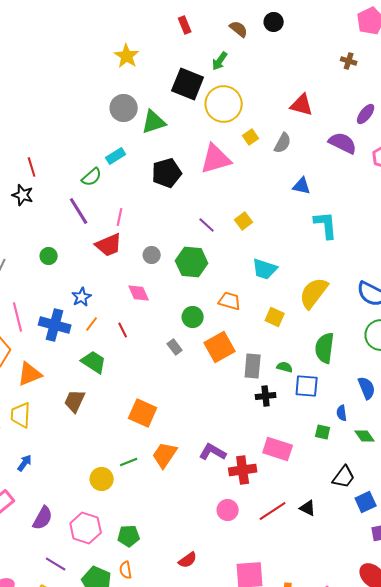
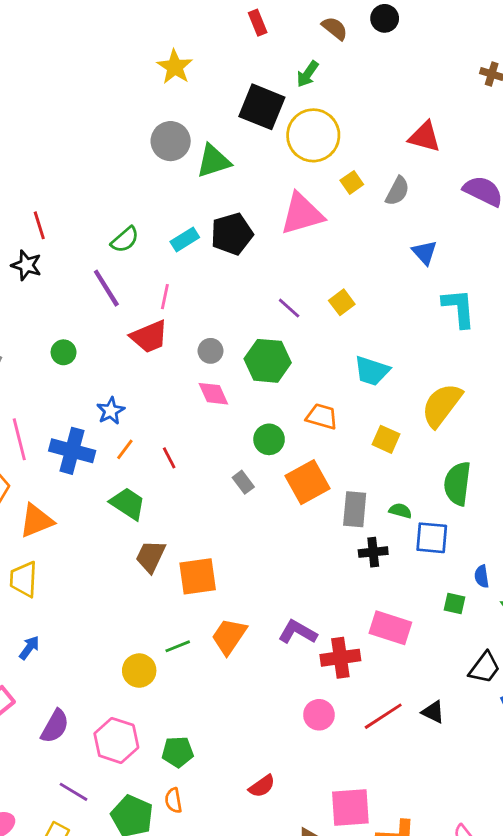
cyan rectangle: (116, 156) -> (185, 240), moved
blue triangle: (302, 186) -> (425, 252), turned 36
pink diamond: (139, 293) -> (213, 394), moved
brown trapezoid: (75, 401) -> (151, 556), moved
orange square: (143, 413) -> (198, 576), turned -32

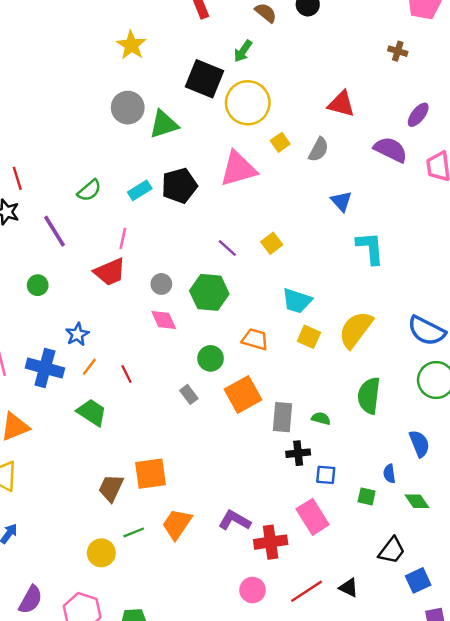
purple line: (106, 288) -> (54, 231), moved
yellow square: (386, 439) -> (309, 337), moved
blue square: (432, 538) -> (326, 475), moved, size x0.7
brown trapezoid: (151, 556) -> (111, 488), moved
pink rectangle: (390, 628) -> (313, 517), turned 40

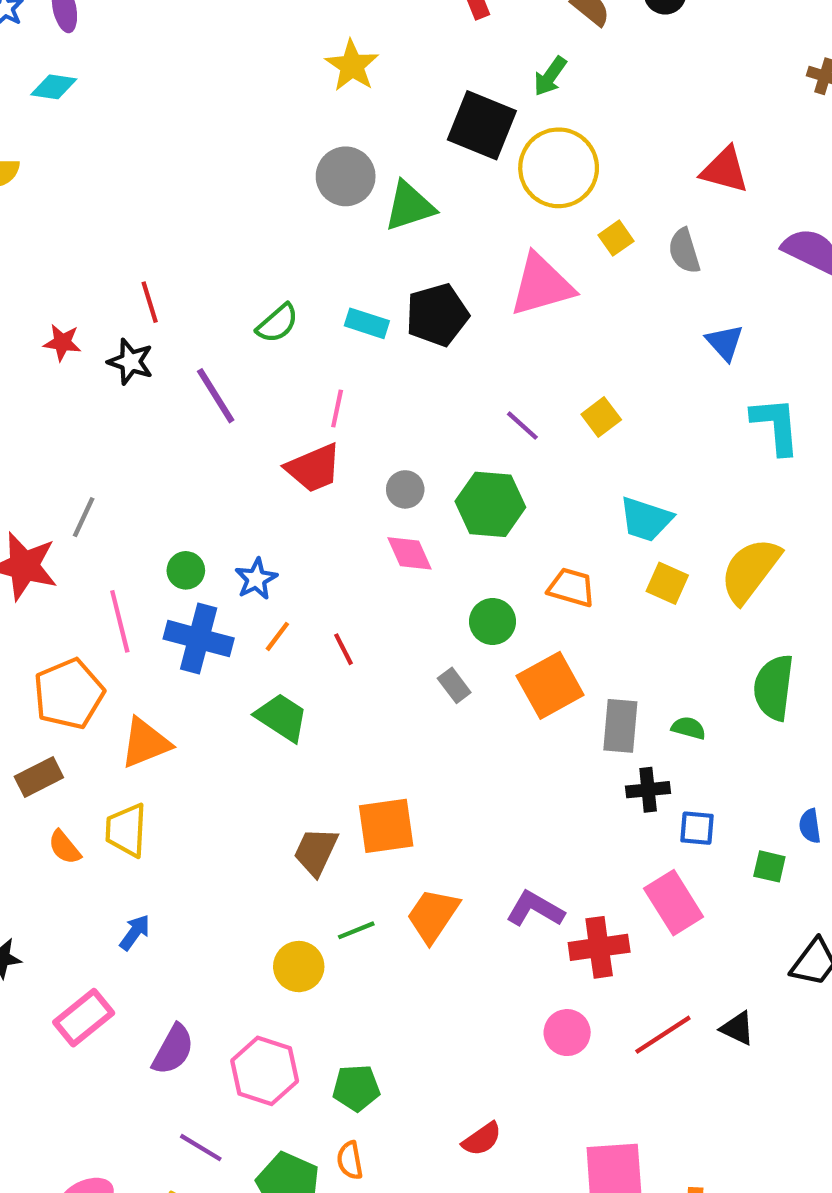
gray semicircle: (319, 150) -> (684, 251), turned 135
cyan rectangle: (140, 190) -> (367, 323), turned 50
green circle: (38, 285) -> (186, 570), moved

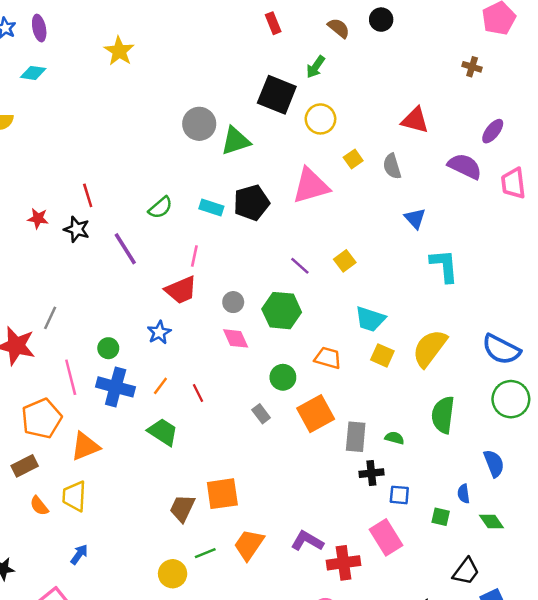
yellow star: (352, 66) -> (119, 51), moved
yellow circle: (559, 168) -> (320, 119), size x0.7
blue star: (256, 579) -> (159, 332), moved

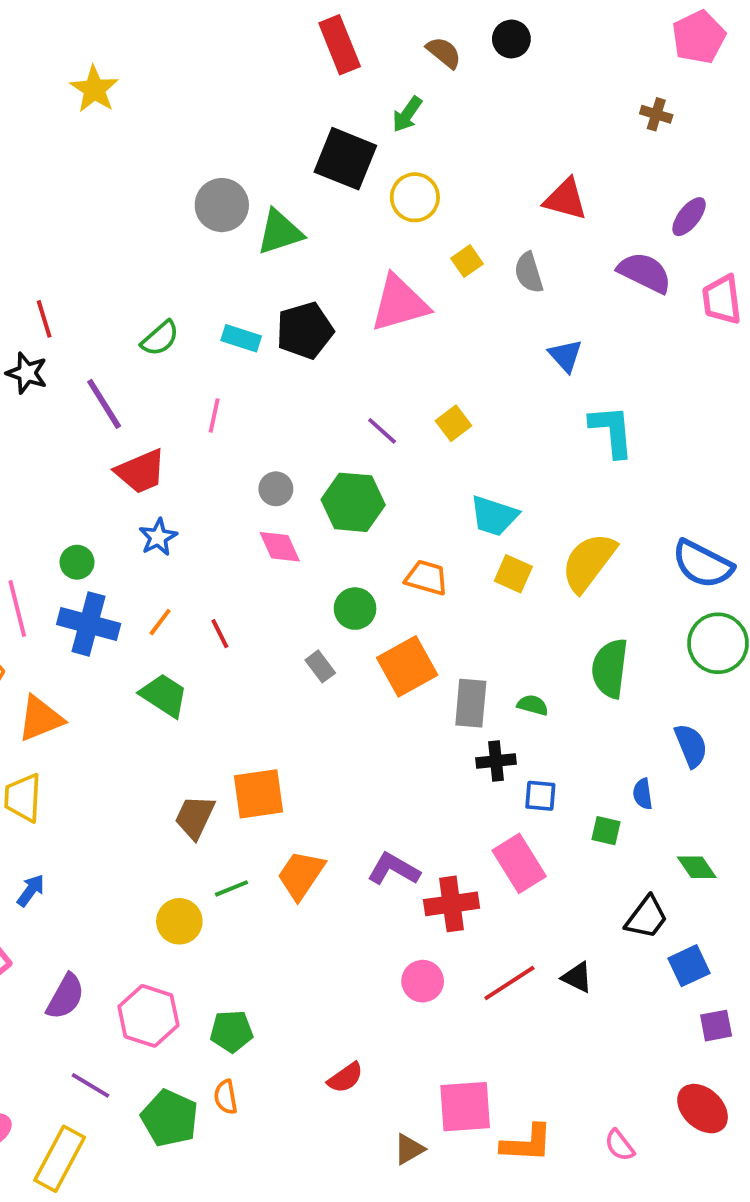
red rectangle: (273, 23) -> (340, 45), size x1.6
red trapezoid: (181, 290) -> (141, 471), moved
green diamond: (491, 522) -> (697, 867), moved

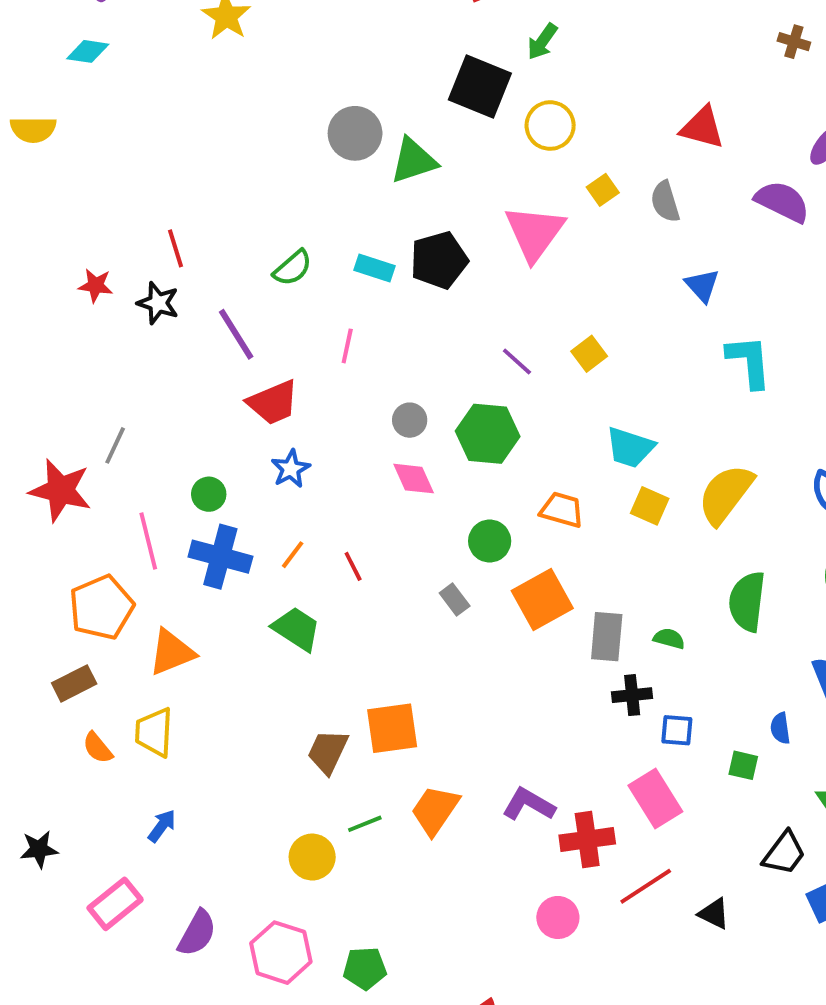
pink triangle: (399, 303) -> (534, 233), turned -38
red line: (509, 983) -> (646, 886), moved

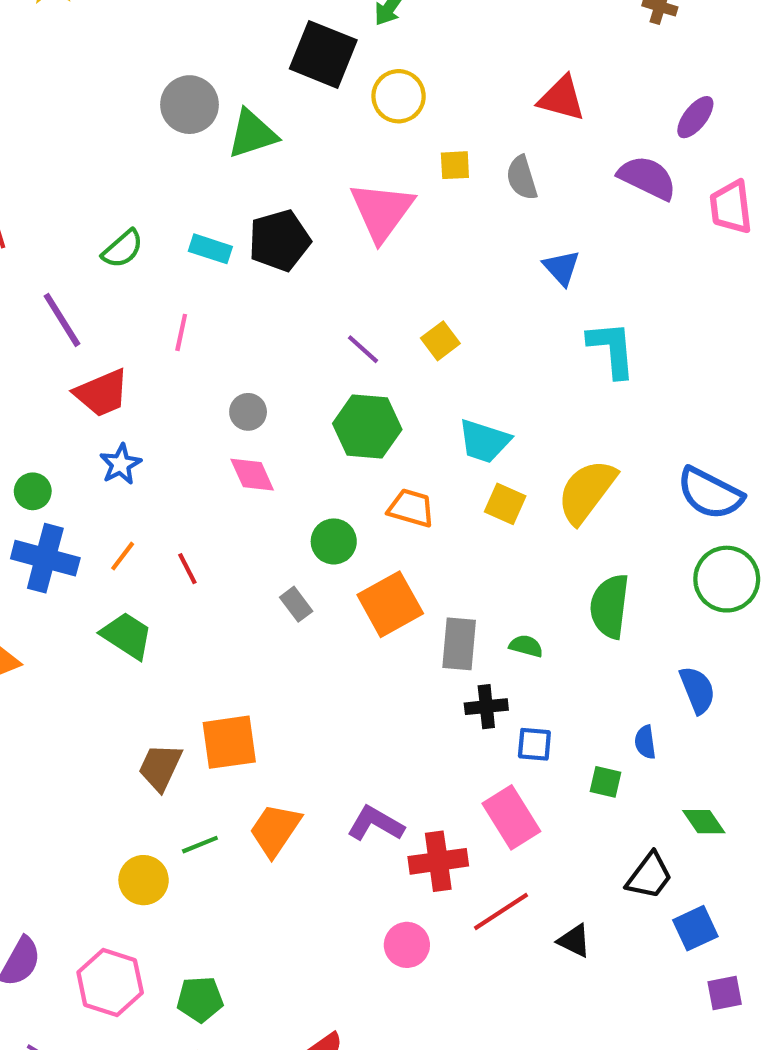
yellow square: (603, 190) -> (455, 165), turned 32
green hexagon: (488, 434) -> (367, 427), moved

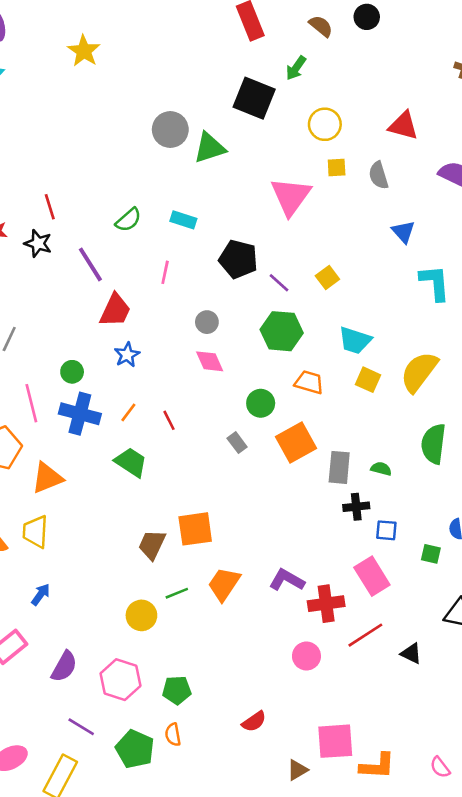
yellow circle: (399, 96) -> (325, 124), moved
black pentagon: (279, 240) -> (238, 259), moved, turned 30
red trapezoid: (102, 393) -> (115, 310), turned -42

